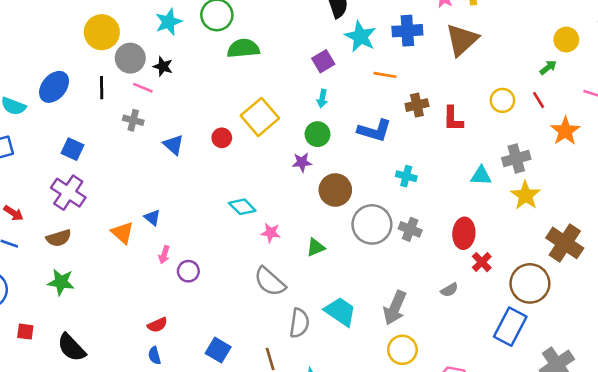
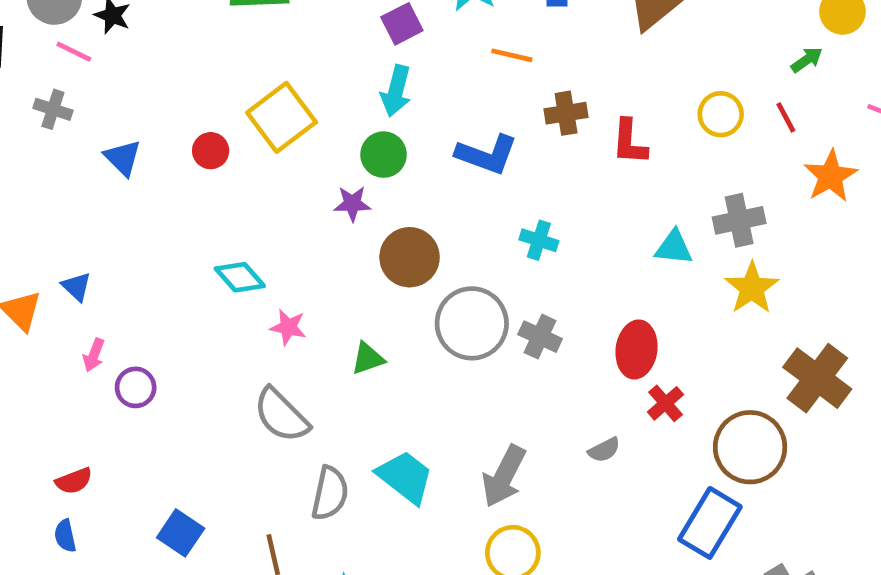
cyan arrow: (322, 99) -> (396, 91), size x1.5

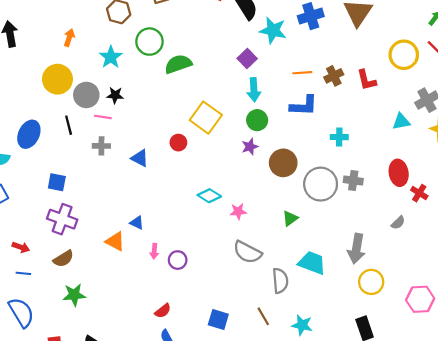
orange line: (512, 55) -> (302, 73), moved
yellow circle: (721, 114) -> (404, 55), size x1.4
green triangle: (368, 359) -> (290, 218), moved

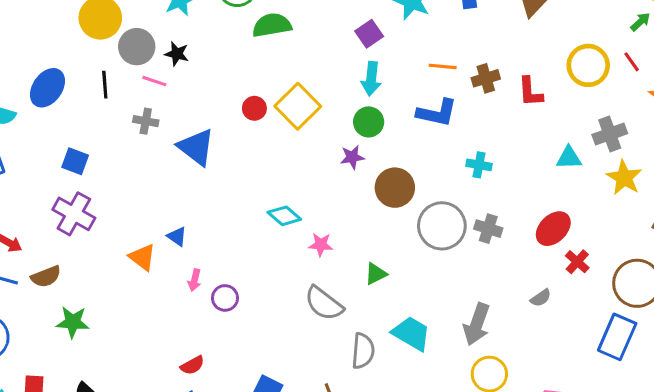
red circle: (178, 143) -> (254, 108), moved
blue triangle: (140, 158) -> (196, 147), size x1.5
red ellipse: (399, 173) -> (553, 229), turned 45
green triangle: (290, 218) -> (376, 274), moved
brown semicircle: (63, 259) -> (46, 277), moved

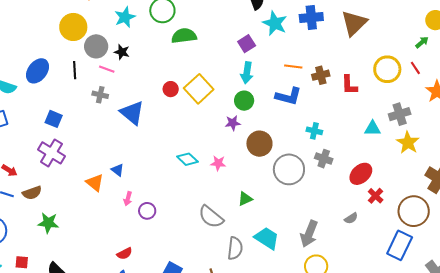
gray cross: (488, 229) -> (324, 159), moved
pink star: (321, 245) -> (218, 163), moved

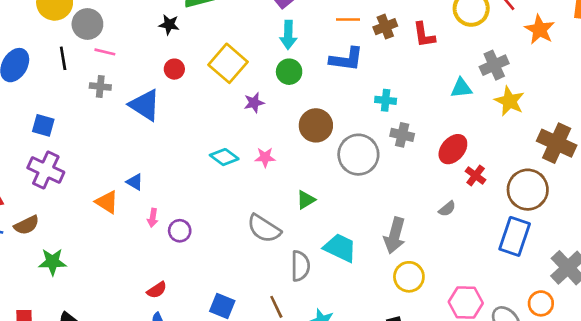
black star: (122, 52) -> (169, 25), moved
red circle: (171, 89) -> (174, 69), moved
purple star: (233, 123) -> (254, 103), moved

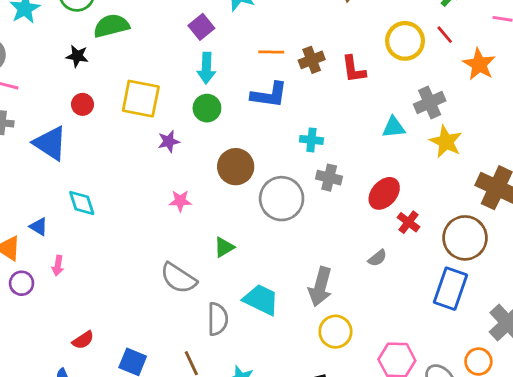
yellow square: (228, 63) -> (141, 99), turned -30
cyan diamond: (224, 157) -> (82, 203), moved, turned 36
purple circle: (180, 231) -> (22, 283), moved
red semicircle: (157, 290) -> (83, 340), moved

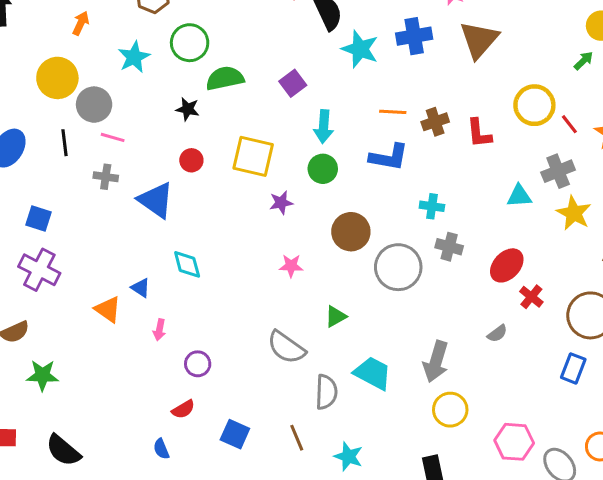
purple square: (201, 27) -> (293, 83), moved
red line: (445, 35) -> (569, 124), moved
purple circle: (22, 283) -> (198, 364), moved
blue rectangle: (450, 289) -> (573, 368), size x0.7

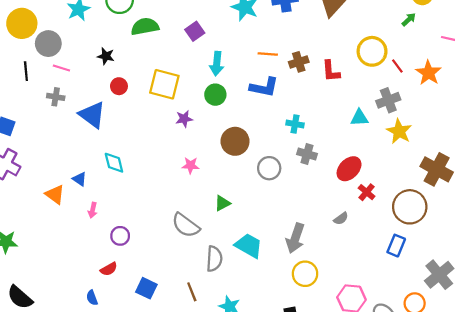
black star: (188, 109) -> (106, 56), moved
gray circle: (398, 267) -> (269, 168), size x0.7

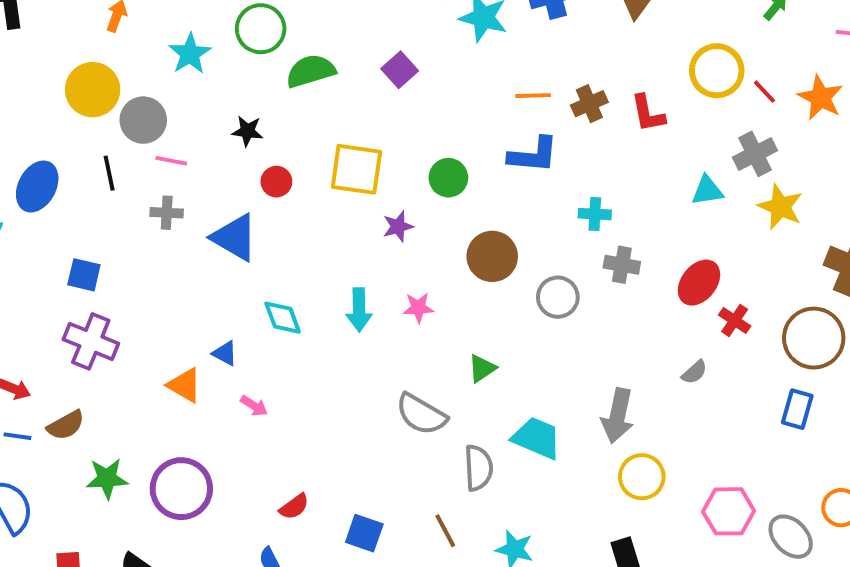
cyan arrow: (217, 64) -> (359, 310), moved
pink arrow: (93, 210) -> (254, 406), turned -64
purple circle: (120, 236) -> (181, 489), moved, size x1.8

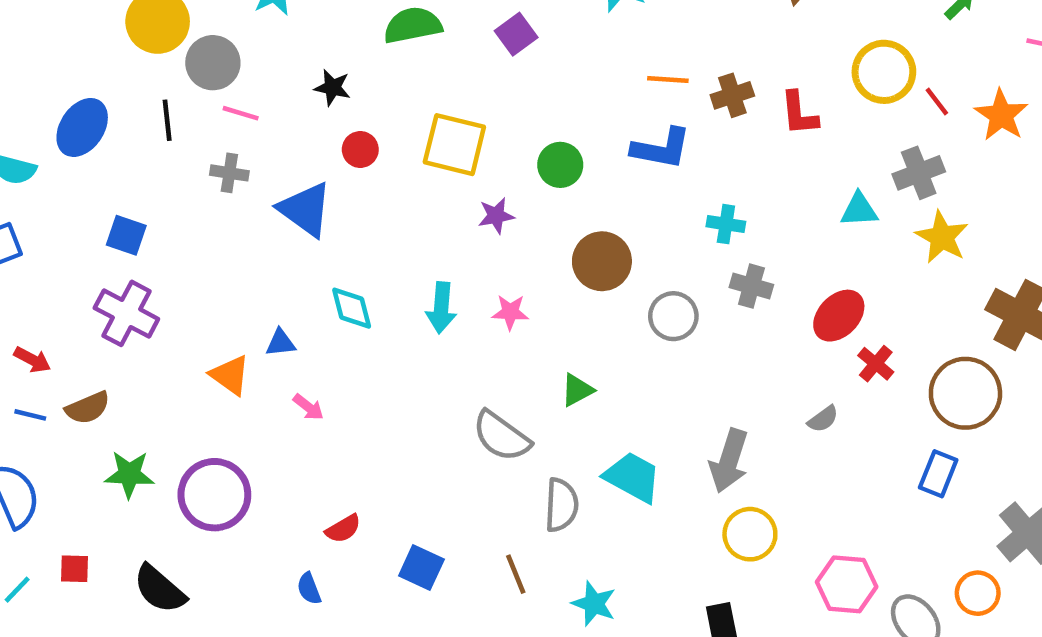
blue triangle: (225, 353) -> (281, 343), turned -40

